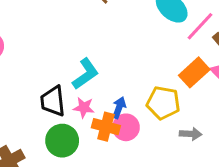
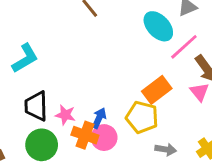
orange rectangle: (194, 72) -> (157, 90), moved
cyan L-shape: (85, 74) -> (25, 58), moved

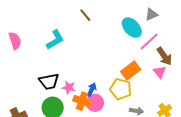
cyan L-shape: (25, 58) -> (55, 40), moved
black trapezoid: (36, 106) -> (49, 81), turned -100

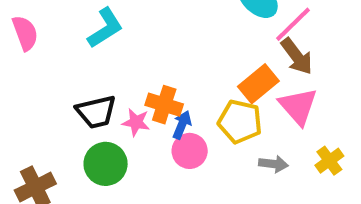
brown arrow: (164, 56) -> (297, 56), moved
pink triangle: (160, 72) -> (298, 106), moved, size x1.5
orange cross: (82, 101) -> (164, 105), moved

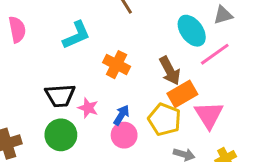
brown arrow: (297, 56) -> (170, 71), moved
orange cross: (164, 105) -> (117, 65), moved

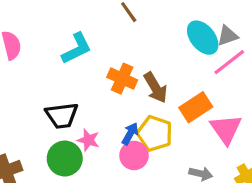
gray triangle: (223, 15) -> (228, 36), moved
brown arrow: (170, 71) -> (156, 88), moved
pink star: (88, 108) -> (88, 140), moved
yellow pentagon: (164, 119) -> (155, 133), moved

